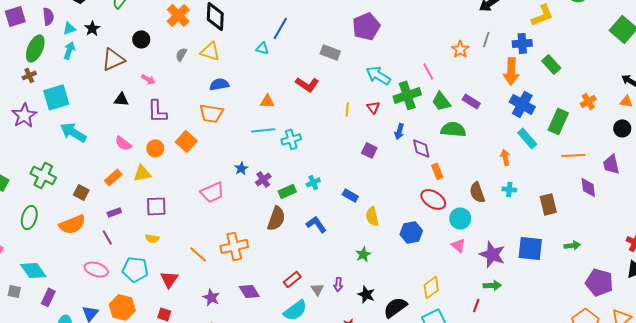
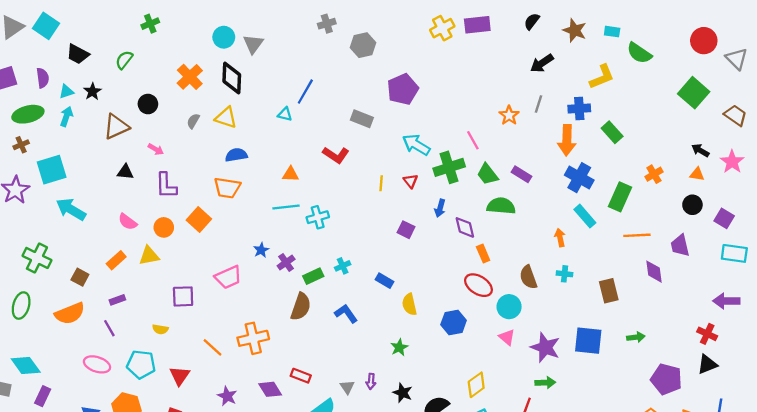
green ellipse: (35, 48) -> (28, 114), turned 52
purple square: (156, 206) -> (183, 296), moved
red rectangle: (292, 279) -> (301, 376), moved, turned 60

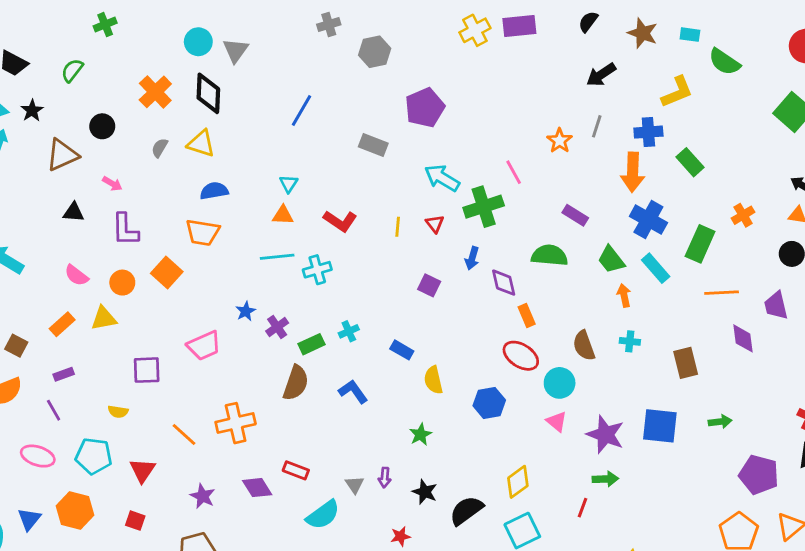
cyan triangle: (285, 114) -> (289, 184), moved, turned 49
red L-shape: (336, 155) -> (340, 221), moved
green trapezoid: (488, 174) -> (611, 260), moved

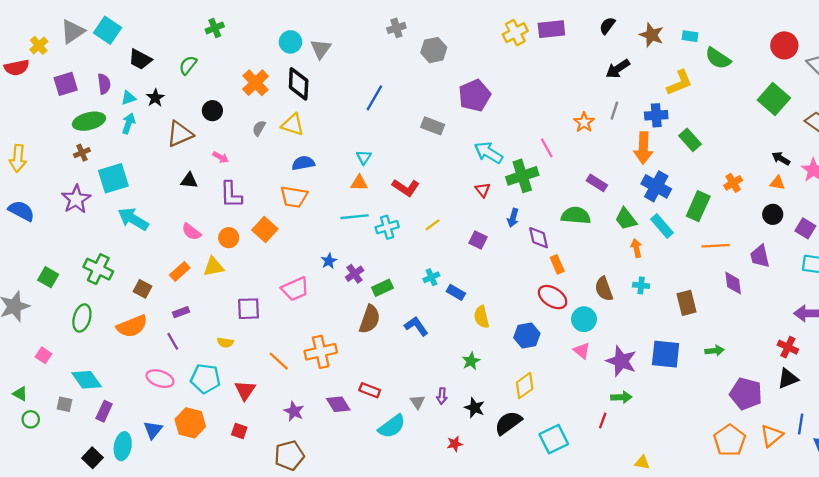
yellow line: (398, 227) -> (433, 225), moved, turned 49
cyan cross: (349, 331) -> (431, 277), moved
yellow diamond: (518, 482) -> (525, 386), moved

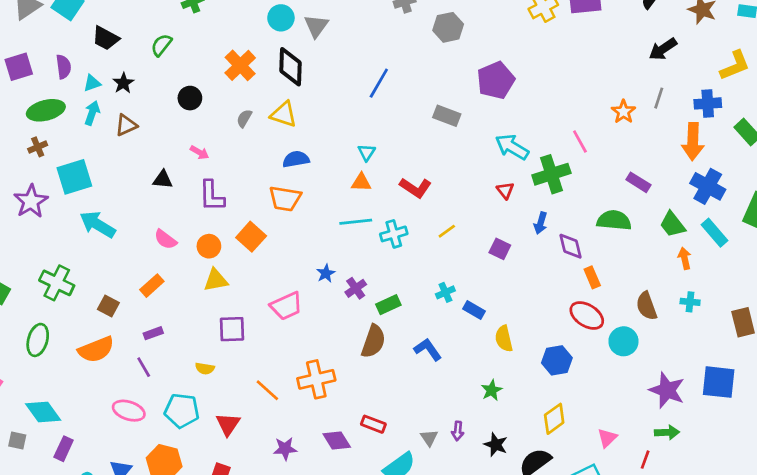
brown triangle: (180, 134) -> (126, 125), moved, size x0.7
yellow triangle: (214, 267) -> (216, 280), moved
pink triangle: (582, 351) -> (607, 438), moved, turned 36
purple star: (294, 411) -> (285, 449), turned -30

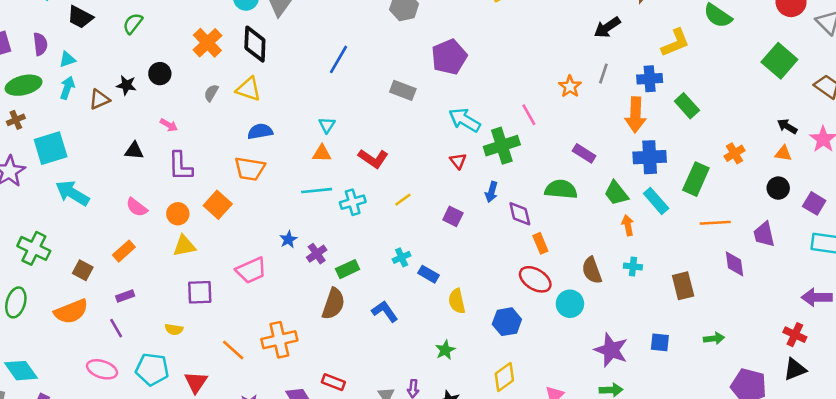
black star: (123, 83) -> (126, 85), moved, turned -30
blue cross: (708, 186) -> (650, 157), turned -32
blue square: (719, 382) -> (660, 342), size x0.6

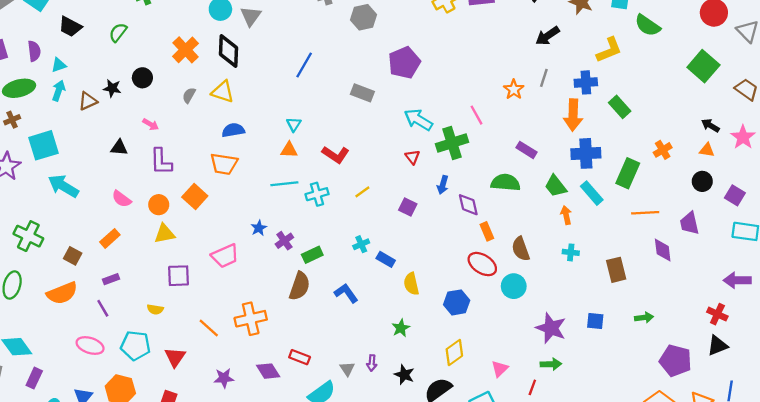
brown semicircle: (592, 270) -> (521, 249), moved

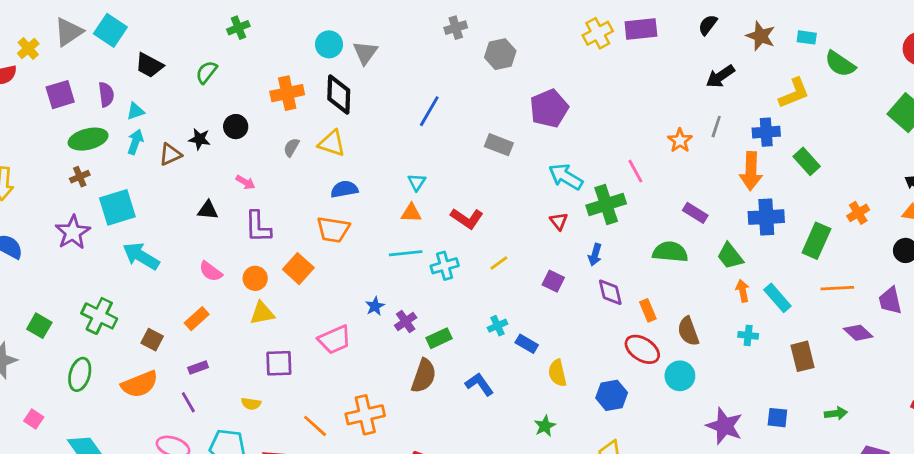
orange cross: (185, 50) -> (287, 93), turned 32
cyan rectangle: (592, 193) -> (777, 298), moved
purple diamond: (468, 205) -> (610, 292), moved
purple diamond: (663, 250) -> (858, 333), turned -40

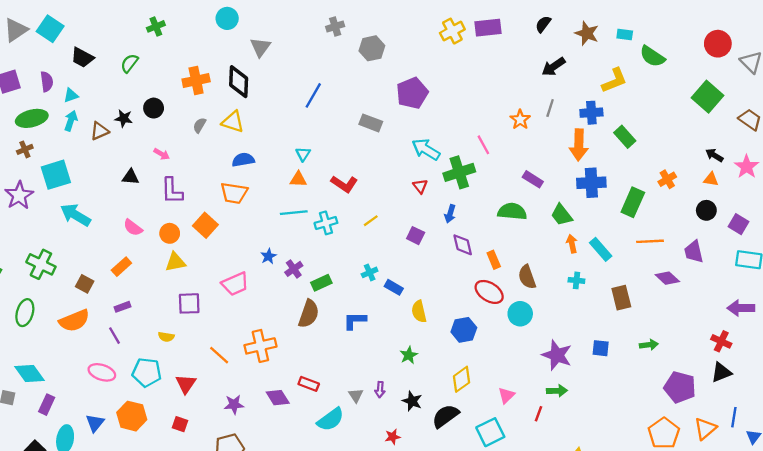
cyan circle: (329, 44) -> (227, 18), moved
blue L-shape: (479, 384) -> (355, 321), turned -55

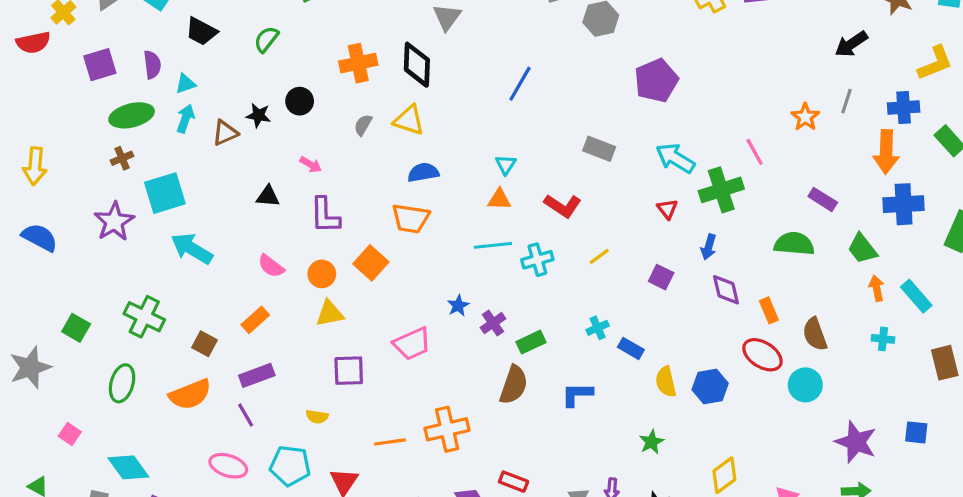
gray rectangle: (371, 123) -> (599, 149), moved
purple rectangle: (123, 307) -> (257, 375), size x1.5
blue hexagon: (464, 330) -> (710, 386), moved
orange line: (219, 355) -> (390, 442), turned -50

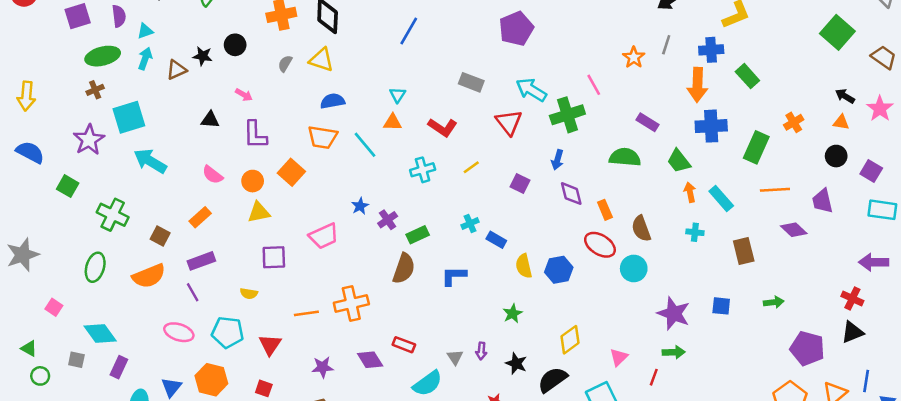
red triangle: (667, 209) -> (509, 122), moved, size x1.6
cyan line: (493, 245) -> (365, 145), moved, turned 56
green square: (76, 328) -> (68, 186), moved

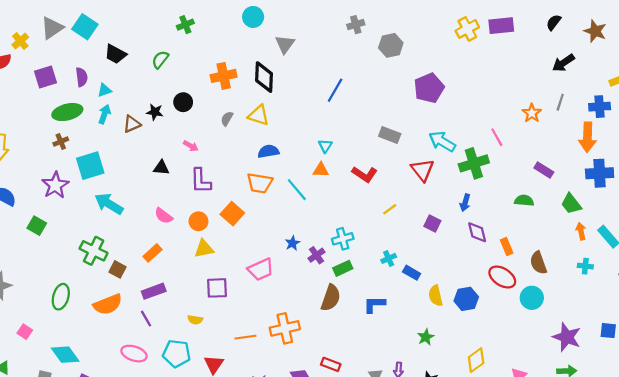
green semicircle: (625, 157) -> (524, 201), size x0.7
cyan cross: (423, 170) -> (343, 239), moved
green cross: (113, 215) -> (94, 251), moved

